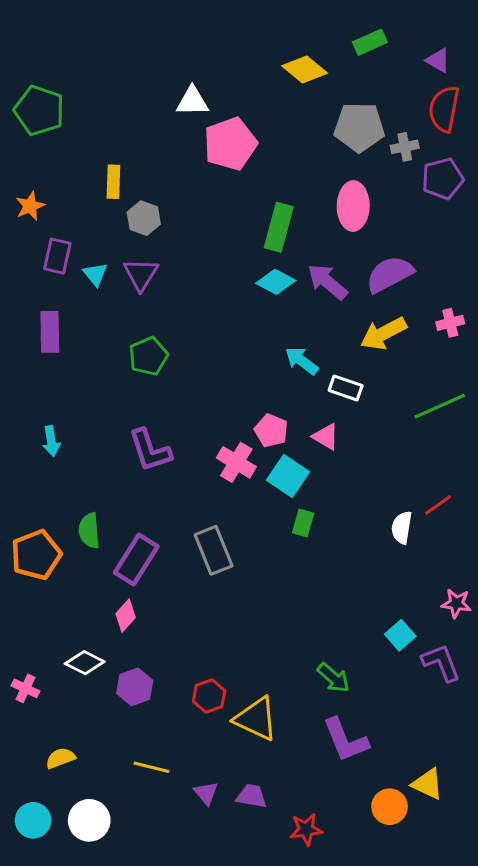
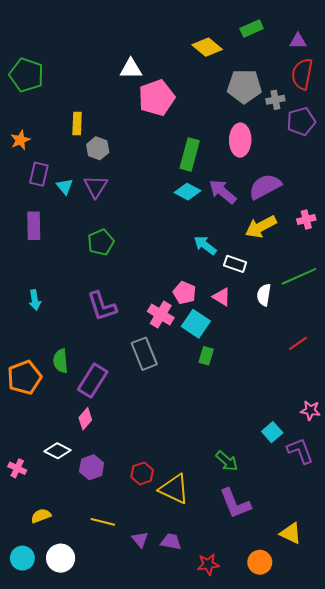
purple triangle: (438, 60) -> (298, 41), turned -30
white semicircle: (402, 528) -> (264, 295), moved
gray rectangle: (214, 550) -> (144, 354), moved
orange circle: (390, 807) -> (260, 562), moved

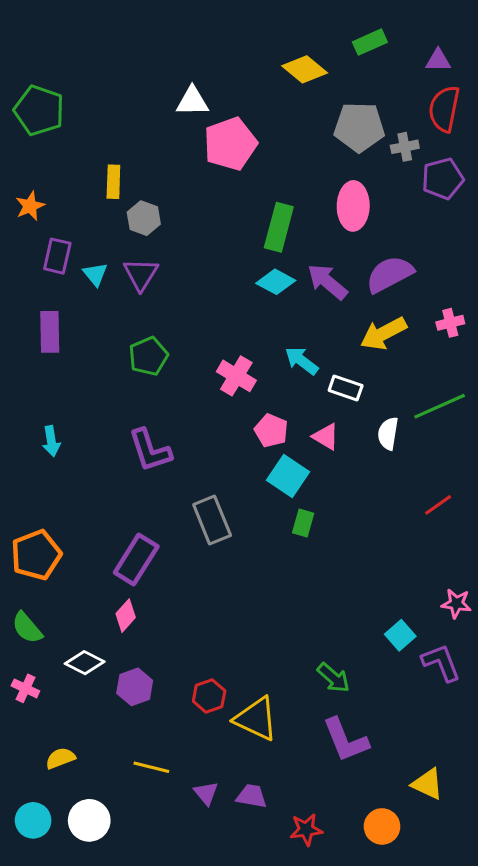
pink cross: (161, 314) -> (236, 376), moved
green semicircle: (61, 361) -> (27, 628), moved, turned -35

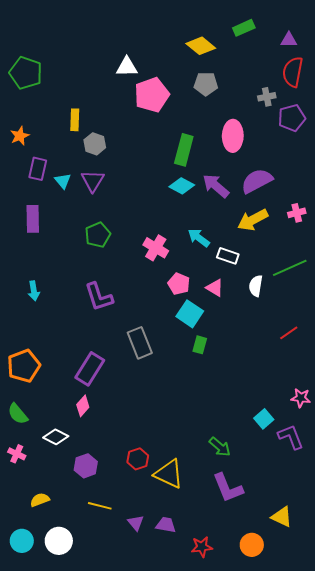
gray pentagon: (359, 127) -> (206, 84), moved, size x0.7
purple hexagon: (135, 687) -> (86, 466), moved

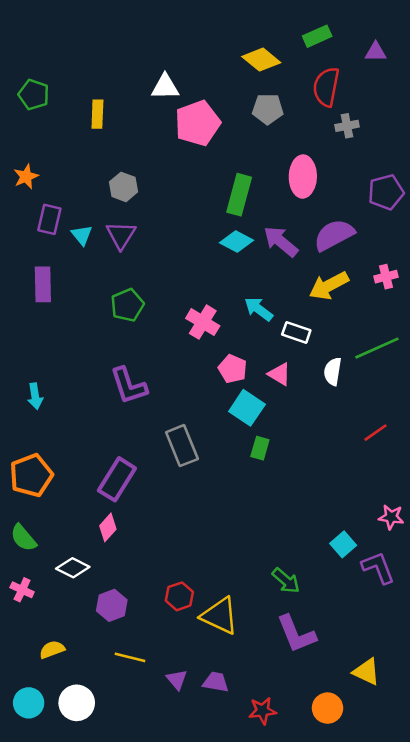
red semicircle: (293, 72) -> (326, 87), moved
green pentagon: (26, 73) -> (34, 95), size x0.7
purple pentagon: (292, 118) -> (386, 192), moved
yellow rectangle: (75, 120) -> (97, 114), moved
cyan arrow: (34, 291) -> (35, 396), moved

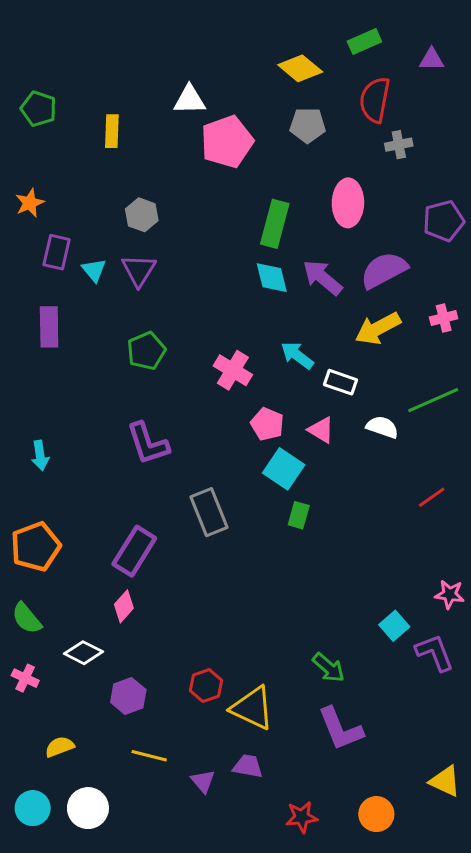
cyan diamond: (237, 241) -> (272, 278), turned 48
white semicircle: (333, 371) -> (382, 427), turned 100
yellow triangle: (366, 672) -> (445, 781), moved
purple trapezoid: (216, 682) -> (248, 766), moved

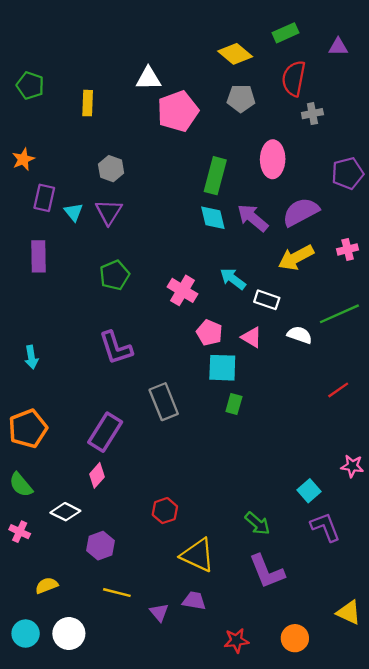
cyan square: (284, 469) -> (222, 368), turned -32
purple L-shape: (435, 653) -> (325, 527), moved
red hexagon: (206, 686) -> (165, 511), moved

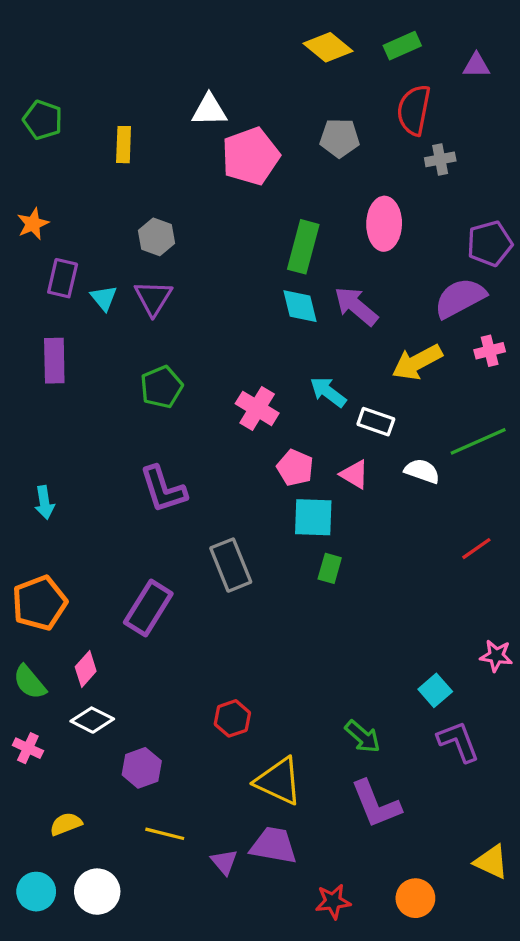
yellow diamond: (235, 54) -> (328, 47), moved
purple semicircle: (301, 212) -> (460, 298), moved
pink diamond: (97, 475) -> (86, 669), moved
purple trapezoid: (194, 601) -> (274, 845), size x1.4

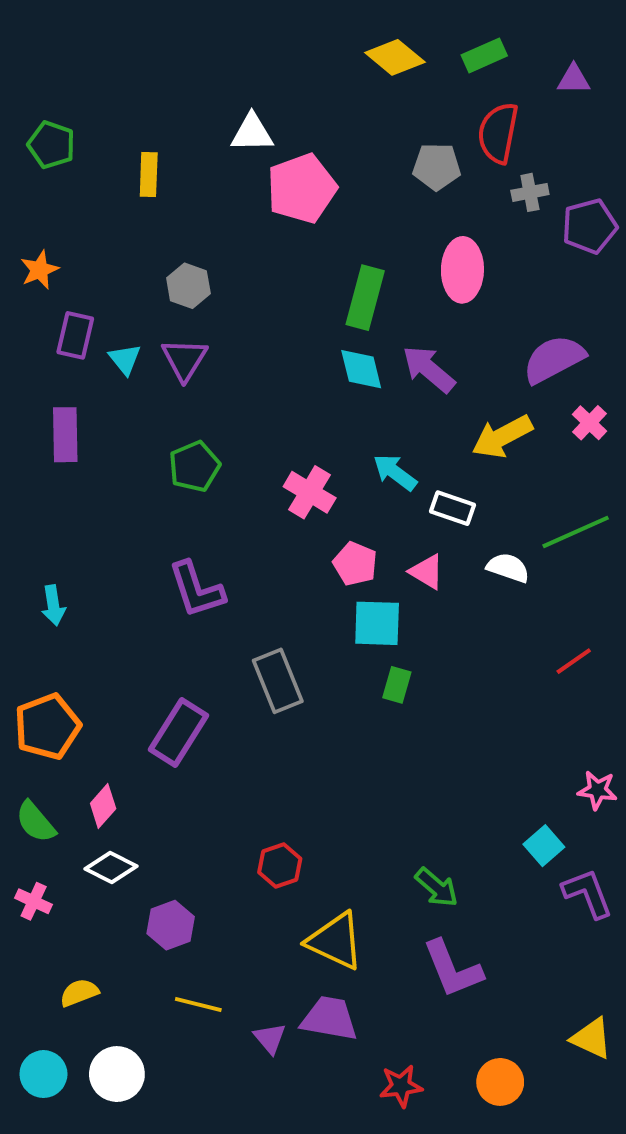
gray pentagon: (340, 138) -> (437, 167), moved
purple pentagon: (490, 244) -> (590, 226), moved
pink cross: (490, 351) -> (590, 423), turned -32
cyan square: (435, 690) -> (544, 846), moved
purple L-shape: (458, 741) -> (588, 893), moved

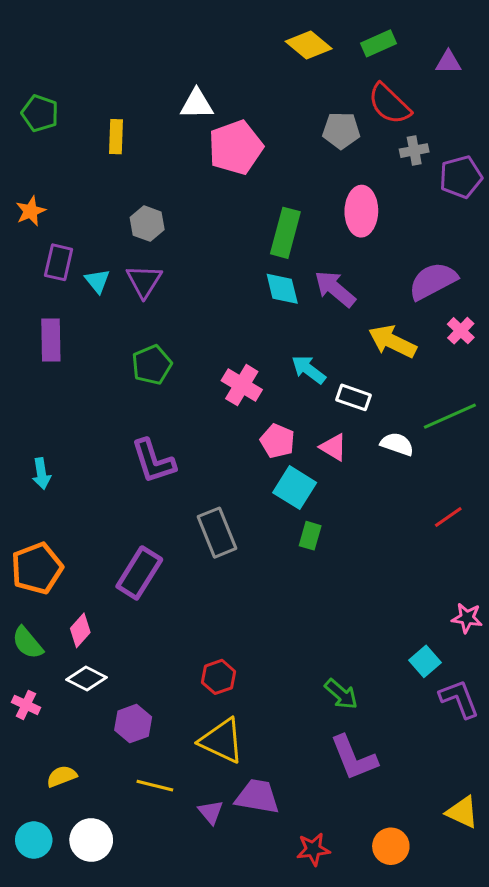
red semicircle: (498, 133) -> (389, 104), turned -57
yellow arrow: (502, 437) -> (392, 342), turned 54
cyan square: (377, 623) -> (295, 488), turned 30
yellow triangle: (335, 941) -> (222, 741), moved

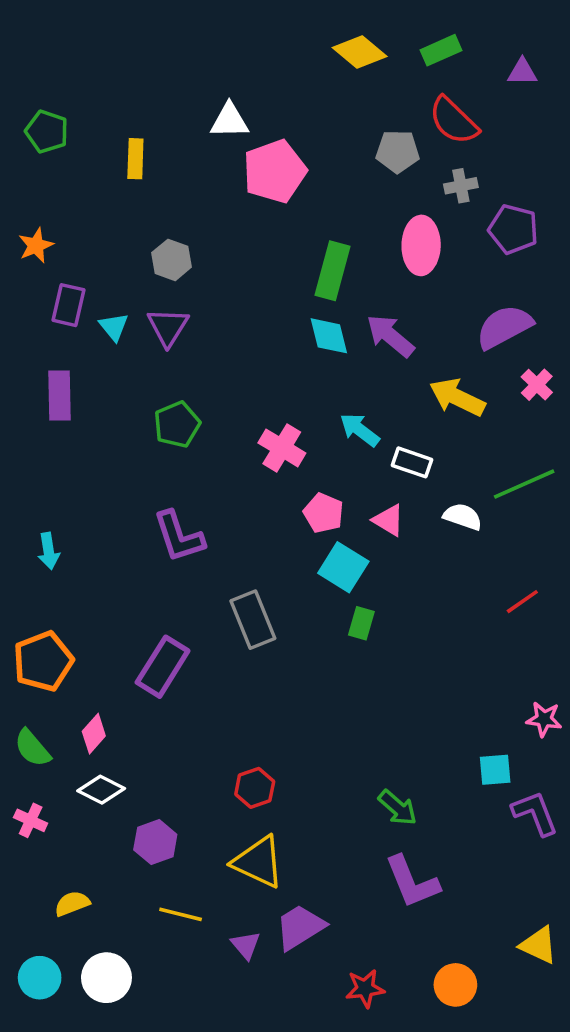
gray cross: (414, 151) -> (461, 186), moved
purple pentagon: (461, 177) -> (513, 229), moved, turned 30
cyan square: (425, 661) -> (495, 770), turned 36
purple trapezoid: (257, 797) -> (300, 927), turned -42

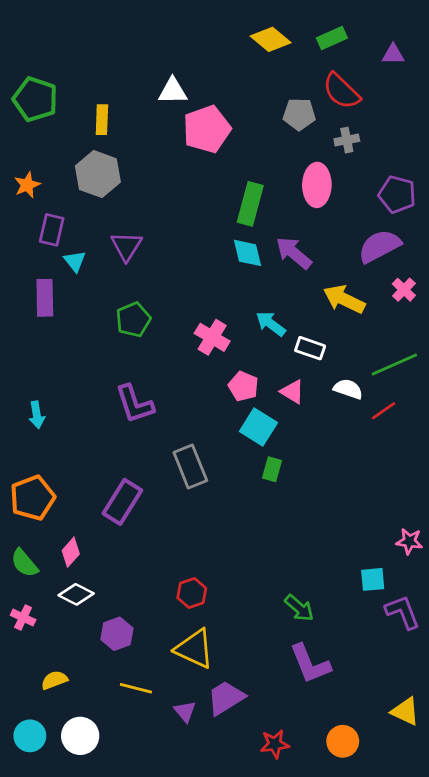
green pentagon: (47, 132) -> (35, 99), size x1.4
purple pentagon: (513, 229) -> (397, 194), moved
gray hexagon: (172, 260) -> (98, 174), moved, size x1.5
cyan triangle: (114, 327) -> (75, 261), moved
red line: (522, 602) -> (384, 411), moved

